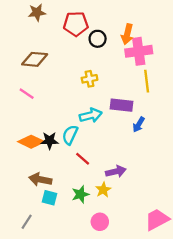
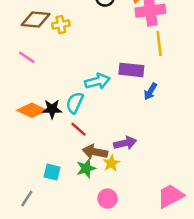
yellow cross: (90, 79) -> (61, 25), moved
red line: (83, 159) -> (79, 129), moved
brown arrow: (40, 179) -> (95, 152), moved

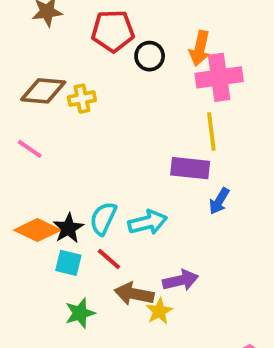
yellow line: (159, 43) -> (211, 131), moved
cyan arrow: (97, 81) -> (148, 222), moved
black star: (52, 109) -> (68, 228), turned -30
green star: (86, 168) -> (80, 313), moved
cyan square: (52, 172) -> (68, 263), moved

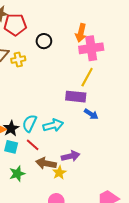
red pentagon: (113, 31) -> (15, 25), moved
black circle: (150, 56) -> (44, 41), moved
yellow line: (211, 131) -> (87, 77), turned 36
blue arrow: (219, 201) -> (91, 114), turned -88

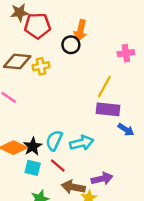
orange arrow: (81, 33) -> (80, 30), moved
pink cross: (91, 48) -> (126, 53), size x0.6
yellow line: (87, 77) -> (104, 87), moved

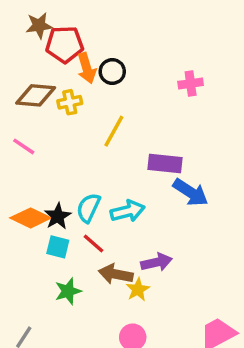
orange arrow: (80, 30) -> (87, 68), moved, turned -30
yellow line: (104, 87) -> (114, 131), moved
blue arrow: (126, 130) -> (191, 192), size x1.5

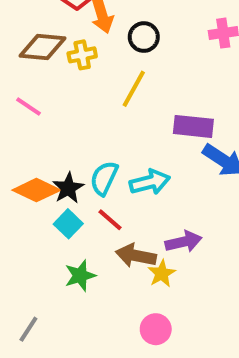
black circle: (112, 72) -> (144, 37), moved
cyan square: (58, 247) -> (68, 224), turned 30

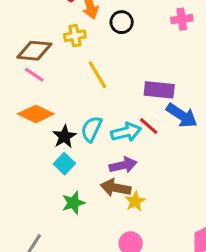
brown diamond: (42, 47) -> (34, 51), moved
yellow line: (134, 89) -> (97, 75), moved, turned -60
orange diamond: (36, 190) -> (36, 114), moved
red line: (110, 220) -> (149, 126), moved
purple arrow: (184, 242) -> (123, 165), moved

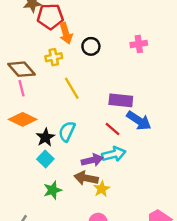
brown diamond: (34, 51) -> (21, 69), turned 44
pink line: (34, 75) -> (21, 88), turned 42
cyan arrow: (126, 132) -> (114, 154), moved

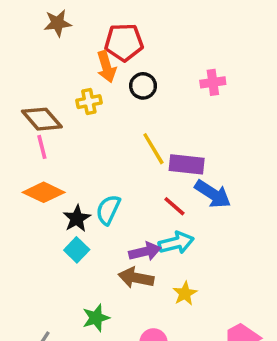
red pentagon: (50, 16) -> (124, 42), moved
yellow line: (72, 88) -> (153, 149), moved
yellow star: (102, 189) -> (185, 293), moved
green star: (53, 190) -> (96, 318), moved

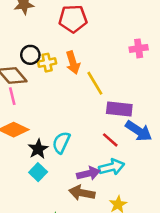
orange arrow: (106, 67) -> (73, 63), moved
black circle: (143, 86) -> (30, 55), moved
yellow line: (153, 149) -> (95, 83), moved

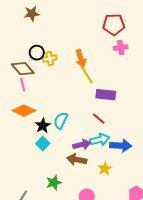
red pentagon: (73, 19) -> (114, 25), moved
orange arrow: (73, 63) -> (81, 59), moved
blue arrow: (139, 131) -> (121, 146), moved, turned -30

